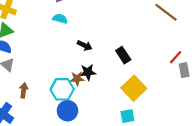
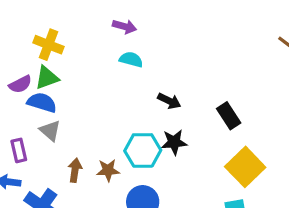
brown star: (77, 79) -> (108, 170), moved
cyan hexagon: (62, 89) -> (143, 150), moved

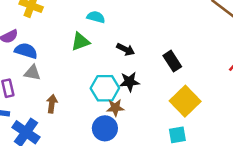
green triangle: (47, 78) -> (80, 42), moved
gray triangle: (50, 131) -> (32, 73), turned -30
brown star: (108, 170) -> (115, 108), moved

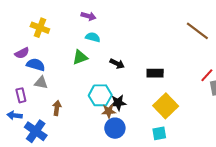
black rectangle: (172, 61) -> (155, 73), turned -56
black star: (129, 82) -> (118, 103), moved
blue circle: (105, 128) -> (115, 128), moved

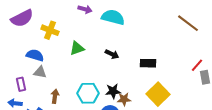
yellow cross: (40, 28) -> (50, 30), moved
cyan semicircle: (93, 37) -> (113, 17), moved, size x1.6
purple semicircle: (22, 53) -> (22, 18), moved, size x1.6
cyan hexagon: (100, 95) -> (88, 93), moved
brown star: (109, 111) -> (124, 99), moved

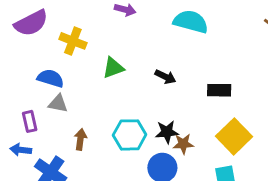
cyan semicircle: (113, 17) -> (191, 22), moved

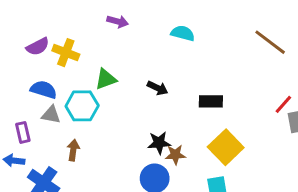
cyan semicircle: (191, 22) -> (183, 33), size x0.7
purple semicircle: (31, 23) -> (38, 47), moved, size x0.7
cyan hexagon: (130, 135) -> (82, 106), moved

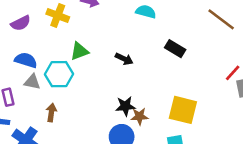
yellow cross: (66, 53) -> (58, 15), moved
black rectangle: (211, 101) -> (175, 49), moved, turned 30
yellow square: (226, 147) -> (183, 110), turned -32

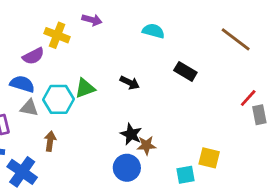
purple semicircle: (21, 23) -> (33, 56), moved
green triangle: (79, 51) -> (85, 88), moved
black star: (125, 106) -> (131, 134), turned 30
yellow square: (183, 110) -> (209, 158), moved, size x0.7

